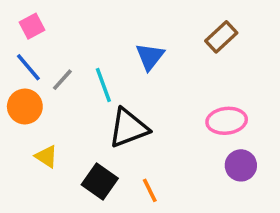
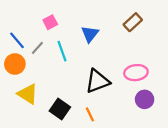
pink square: (32, 26) -> (50, 22), moved
black triangle: (128, 128) -> (97, 81), moved
yellow triangle: (46, 156) -> (28, 94), size x1.5

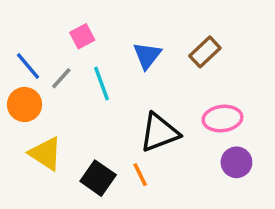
brown rectangle: (133, 22) -> (205, 52), moved
orange line: (90, 114) -> (140, 175), moved

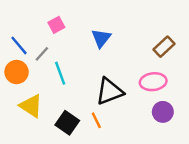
brown rectangle: (205, 52) -> (164, 47), moved
cyan line: (102, 83) -> (60, 73), moved

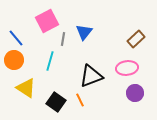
pink square: (56, 25) -> (47, 21), size x1.6
gray line: (42, 54) -> (63, 39), moved, turned -32
cyan line: (60, 73) -> (50, 61), turned 36

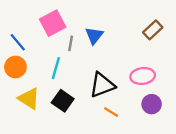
brown rectangle: (136, 39) -> (153, 30), moved
orange line: (80, 100) -> (111, 112), moved, turned -32
black square: (56, 102) -> (63, 101), moved

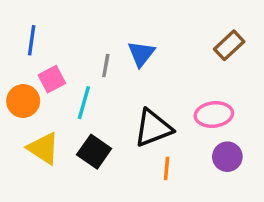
pink square: (53, 23) -> (52, 79), moved, size x0.7
blue line: (18, 42) -> (32, 40), moved, turned 48
orange line: (111, 112) -> (167, 169), turned 63

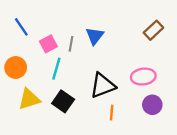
blue line: (32, 40) -> (21, 27), turned -42
pink square: (52, 79) -> (48, 44), moved
yellow triangle: (43, 148) -> (29, 99), turned -50

